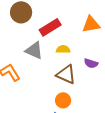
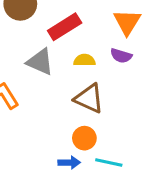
orange triangle: (91, 24) -> (127, 22), turned -48
purple semicircle: (91, 63) -> (121, 56), moved

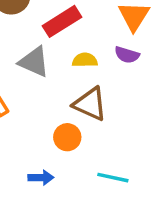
orange circle: (84, 138) -> (67, 137), moved
blue arrow: (69, 163) -> (41, 178), moved

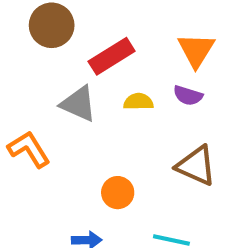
brown triangle: (90, 104) -> (196, 166), moved

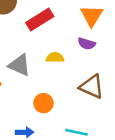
yellow semicircle: (138, 102) -> (55, 58), moved
gray triangle: (78, 104) -> (19, 65), moved

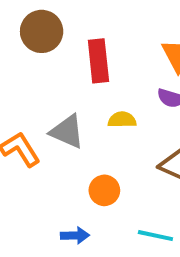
red rectangle: (40, 20) -> (98, 61), turned -64

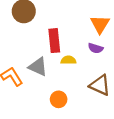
red rectangle: (98, 61) -> (54, 41), moved

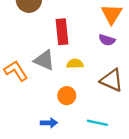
yellow semicircle: (68, 60) -> (75, 64), moved

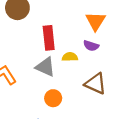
gray triangle: (44, 60) -> (45, 67), moved
yellow semicircle: (75, 64) -> (70, 57), moved

